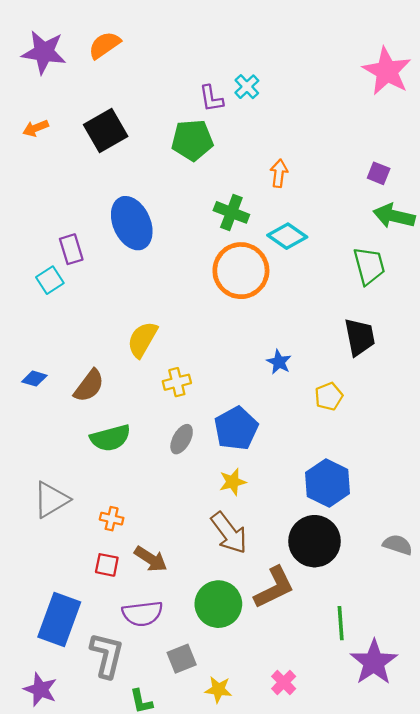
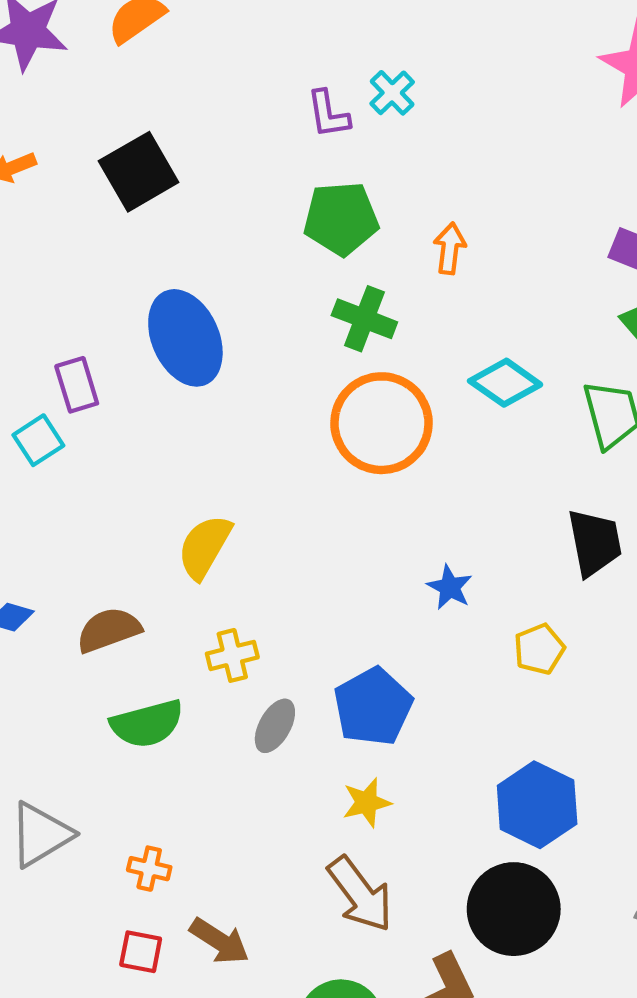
green pentagon: (192, 140) -> (341, 219), moved
cyan diamond: (287, 236) -> (505, 383), moved
yellow cross: (177, 382) -> (232, 655), moved
brown semicircle: (89, 386) -> (109, 630), turned -147

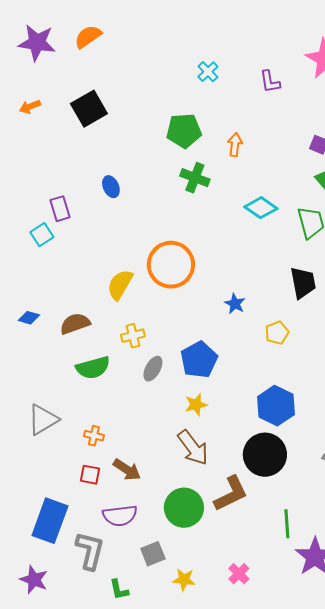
purple L-shape: (328, 114) -> (270, 82), moved
blue ellipse: (185, 338) -> (111, 187), size x0.5
orange circle: (382, 423) -> (171, 265), moved

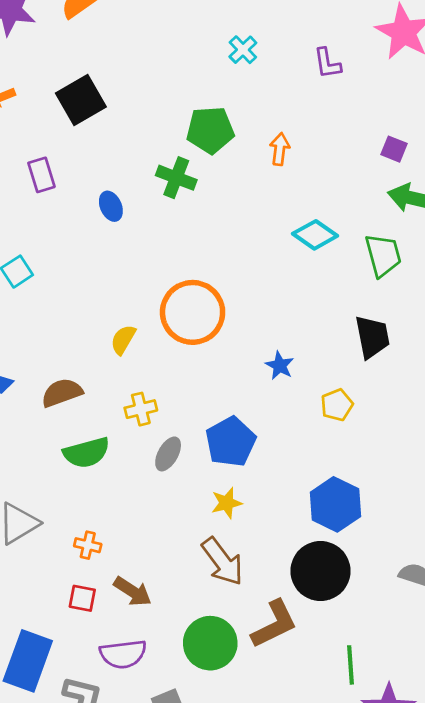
green cross: (195, 178) -> (176, 178), moved
purple rectangle: (60, 209) -> (41, 175), moved
yellow semicircle: (120, 285) -> (123, 340), size x0.7

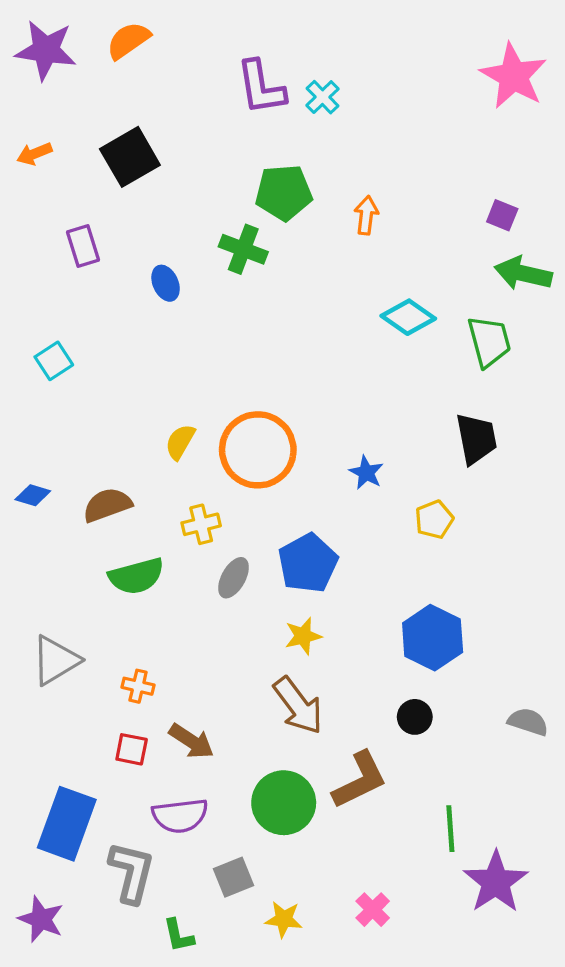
purple L-shape: (327, 63) -> (261, 87), moved, size x1.5
orange circle: (193, 312) -> (258, 450), moved
black circle: (320, 571) -> (415, 717), size x0.5

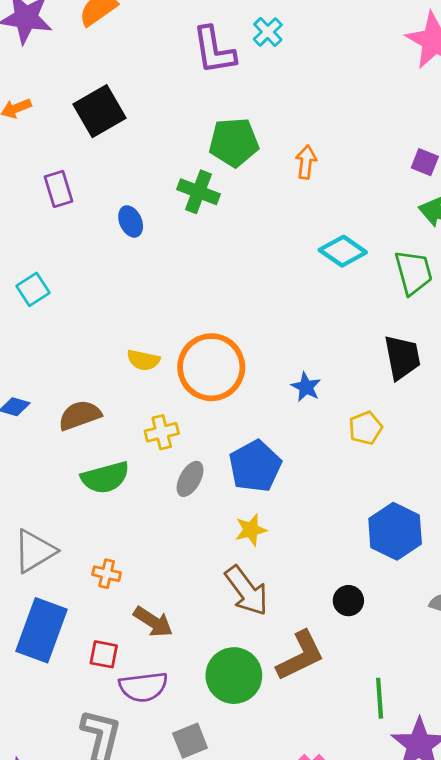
cyan cross: (323, 97) -> (268, 32), moved
yellow semicircle: (180, 442) -> (143, 360), turned -108
blue hexagon: (433, 638) -> (395, 531), moved
red square: (132, 749) -> (104, 654), moved
blue rectangle: (67, 824) -> (41, 630), moved

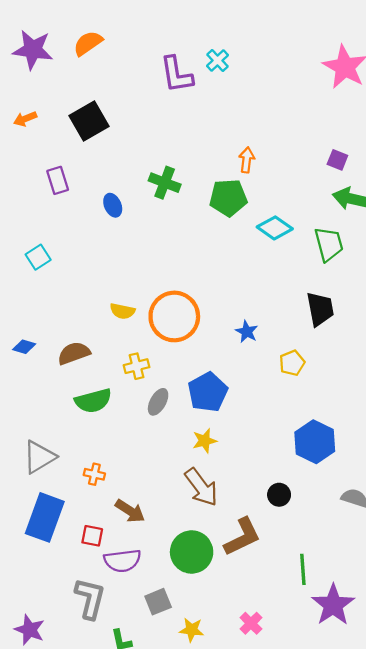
green pentagon: (234, 142) -> (228, 198), moved

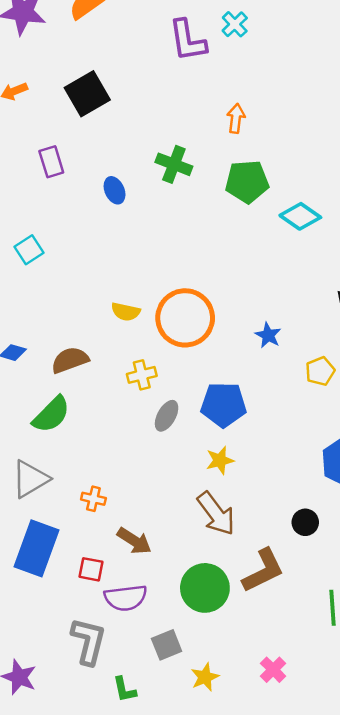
orange arrow: (247, 160) -> (236, 118), moved
blue pentagon: (208, 392) -> (224, 405), turned 30
green semicircle: (93, 401) -> (51, 415), moved, turned -30
yellow star: (192, 630) -> (205, 677), turned -30

